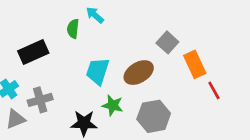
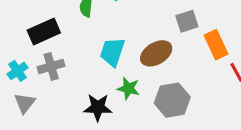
gray square: (167, 42) -> (187, 21), turned 30
gray cross: (40, 100) -> (51, 67), moved
gray triangle: (16, 119) -> (25, 103), turned -30

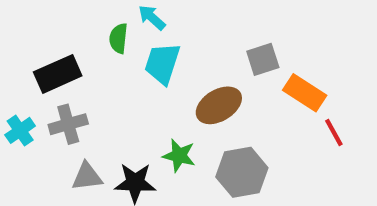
orange rectangle: (216, 45) -> (305, 93), turned -32
cyan trapezoid: (112, 52) -> (162, 63), moved
gray triangle: (25, 103) -> (87, 176), moved, turned 45

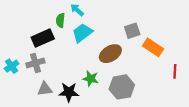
cyan trapezoid: (162, 63) -> (82, 33), turned 35
black rectangle: (58, 74) -> (43, 38), moved
red line: (334, 133) -> (175, 71), moved, turned 32

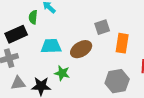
cyan trapezoid: (82, 33) -> (51, 46), moved, turned 35
orange rectangle: (153, 47) -> (122, 43), turned 66
gray hexagon: (122, 87) -> (117, 81), moved

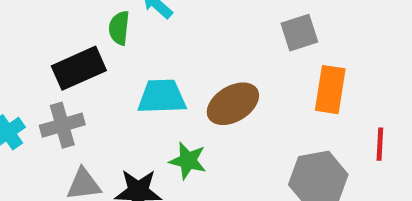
gray square: (102, 27) -> (299, 33), moved

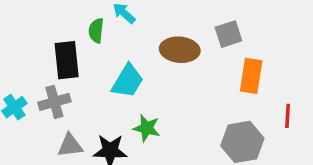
black rectangle: (79, 68) -> (67, 60), turned -72
cyan trapezoid: (162, 97) -> (128, 81), turned 123
brown ellipse: (233, 104) -> (180, 50), moved, turned 36

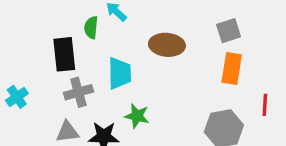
gray square: (228, 34) -> (229, 31), moved
cyan trapezoid: (128, 81) -> (120, 73), turned -32
gray cross: (54, 102) -> (78, 92), moved

